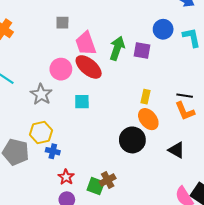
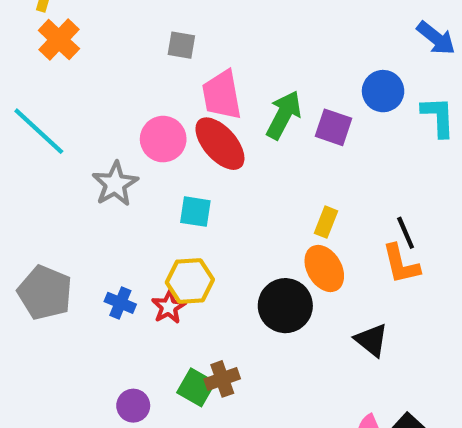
black line: (185, 96) -> (406, 233), turned 49
yellow hexagon: (41, 133) -> (190, 281), moved
red star: (66, 177) -> (169, 307), moved

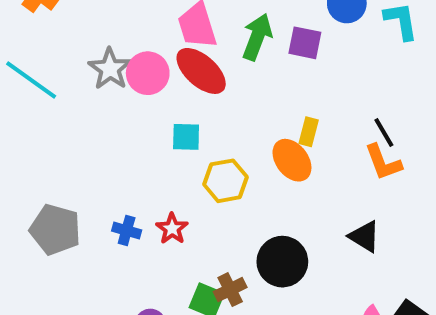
gray star: (115, 184) -> (110, 69), moved
orange ellipse: (324, 269) -> (292, 160), moved
yellow hexagon: (190, 281) -> (226, 181), moved
black circle: (285, 306) -> (282, 262), moved

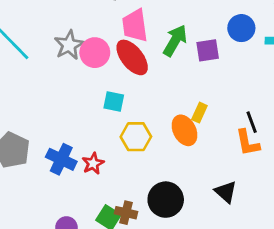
purple square: (305, 43) -> (208, 50), turned -30
blue cross: (127, 231) -> (61, 159), size x1.5
brown cross: (230, 290) -> (126, 213), turned 30

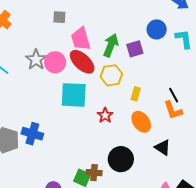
cyan square: (114, 101) -> (74, 95), size x1.8
orange ellipse: (184, 130) -> (141, 122), moved
yellow hexagon: (136, 137) -> (111, 75), moved
blue cross: (61, 159) -> (32, 134), moved
red star: (93, 163) -> (105, 115), moved

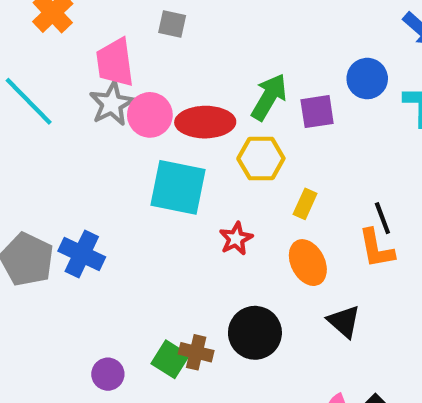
pink trapezoid: (81, 39) -> (115, 62), moved
red ellipse: (82, 62) -> (205, 122), turned -52

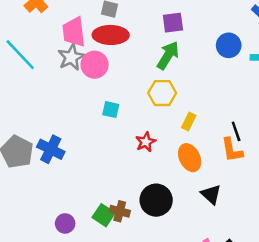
purple square: (317, 112) -> (173, 23), moved
red ellipse: (205, 122) -> (111, 35), moved
cyan square: (178, 187) -> (111, 110), size x0.5

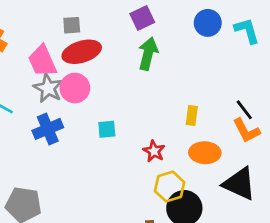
yellow hexagon: (162, 93) -> (170, 187), moved
blue cross: (51, 149) -> (48, 129), moved, turned -32
orange ellipse: (190, 158) -> (205, 153), turned -44
black triangle: (211, 194) -> (239, 184), size x1.5

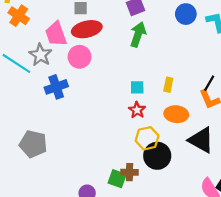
gray star: (48, 88) -> (40, 55), moved
black line: (244, 110) -> (209, 83), turned 63
cyan square: (107, 129) -> (137, 87), moved

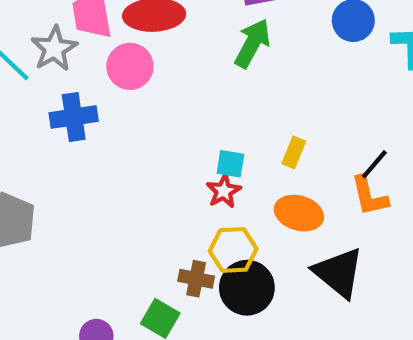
cyan square: (137, 87) -> (230, 164), moved
brown cross: (130, 172) -> (196, 279), moved

